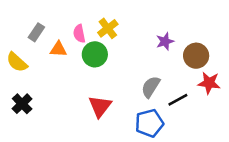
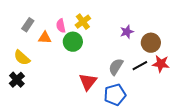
yellow semicircle: (17, 62) -> (22, 58), moved
black line: (178, 100) -> (140, 66), moved
red triangle: (100, 106) -> (88, 82), moved

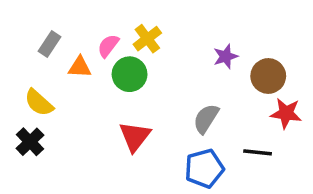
pink semicircle: (61, 26) -> (108, 46), turned 48
black line: (140, 66) -> (258, 152), moved, turned 35
red triangle: (88, 82) -> (135, 136), moved

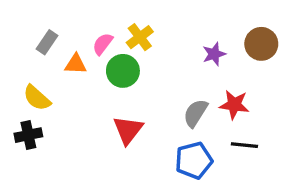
brown circle: (268, 76) -> (261, 44), moved
red star: (286, 113) -> (234, 105), moved
black cross: (30, 142) -> (28, 135), turned 32

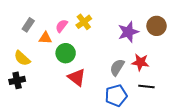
purple star: (214, 54) -> (128, 32), size x1.5
green circle: (123, 71) -> (66, 53), moved
red triangle: (128, 130) -> (77, 77), turned -30

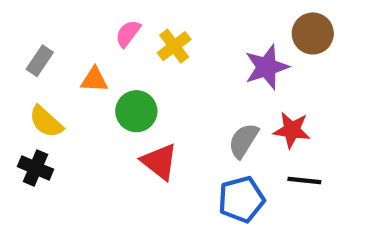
gray rectangle: (28, 25) -> (40, 61), moved
pink semicircle: (62, 26) -> (128, 33), moved
brown circle: (157, 26) -> (313, 33), moved
black cross: (17, 80) -> (36, 168), turned 35

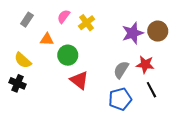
brown circle: (313, 33) -> (158, 31), moved
gray rectangle: (40, 61) -> (27, 20), moved
black line: (304, 181) -> (151, 90), turned 56

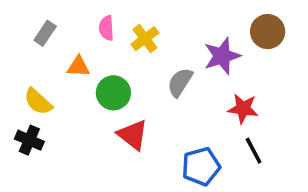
pink semicircle: (64, 16) -> (106, 28), turned -40
brown circle: (158, 31) -> (268, 32), moved
gray semicircle: (121, 70) -> (180, 82), moved

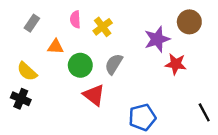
gray semicircle: (180, 82) -> (114, 64), moved
red star: (243, 109) -> (176, 64), moved
black line: (254, 151) -> (204, 112), moved

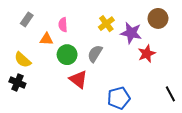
pink semicircle: (75, 19) -> (63, 25), moved
yellow cross: (103, 27) -> (106, 24), moved
purple star: (157, 39) -> (131, 33), turned 30
red star: (176, 64) -> (147, 54), turned -30

